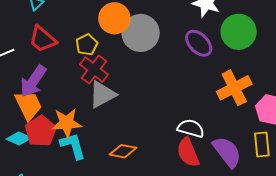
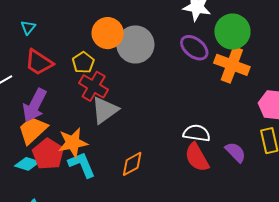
orange cross: (234, 88) -> (232, 65), moved, turned -36
orange trapezoid: (28, 105) -> (33, 130), turned -100
orange diamond: (123, 151) -> (132, 164), turned -32
purple semicircle: (227, 152) -> (235, 152), size x0.7

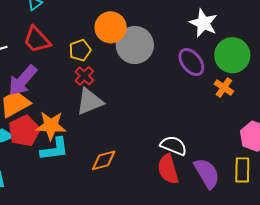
orange cross: (232, 65) -> (224, 88), size x0.6
red cross: (94, 86) -> (84, 76), size x0.7
purple semicircle: (235, 152) -> (207, 173), size x1.4
cyan L-shape: (82, 165) -> (54, 149), turned 92

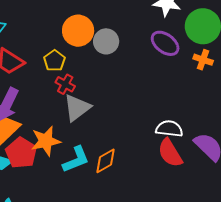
gray circle: (135, 45) -> (106, 41), size x0.7
cyan L-shape: (54, 149) -> (76, 159), moved

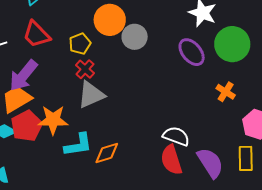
orange cross: (203, 60) -> (226, 92), moved

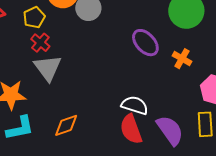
purple ellipse: (192, 52) -> (145, 43), moved
gray triangle: (91, 95) -> (48, 68), turned -40
cyan L-shape: (78, 145) -> (20, 128), moved

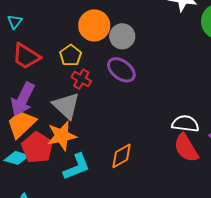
purple ellipse: (145, 43) -> (121, 70), moved
gray triangle: (48, 68) -> (66, 106), moved

